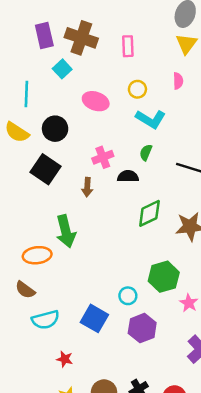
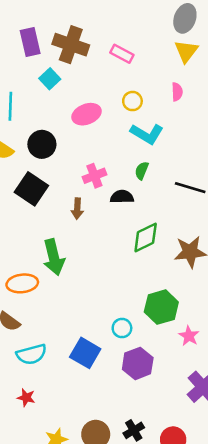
pink rectangle: (128, 46) -> (122, 54), turned -60
pink ellipse: (96, 101) -> (87, 114), turned -40
red star: (65, 359) -> (26, 398), moved

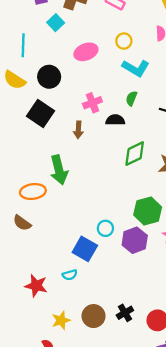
cyan circle: (122, 328) -> (105, 228), moved
cyan semicircle: (31, 354) -> (70, 275), moved, size x0.6
purple hexagon: (138, 363) -> (135, 240), moved
red star: (26, 398) -> (36, 286), size x1.5

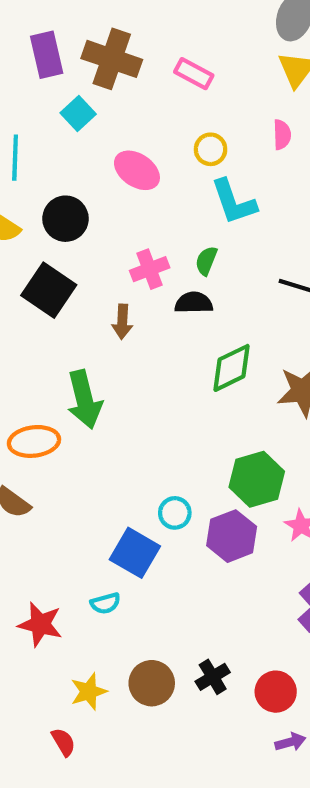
pink ellipse: (86, 52) -> (137, 170), turned 55
cyan L-shape: (136, 68) -> (234, 202), turned 40
green semicircle: (131, 98) -> (206, 261), moved

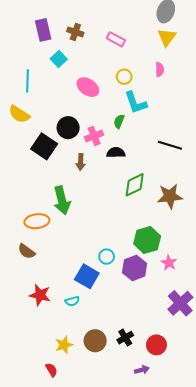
brown cross: (112, 59) -> (75, 32), size x0.6
black circle: (66, 219) -> (68, 128), moved
green semicircle: (206, 261) -> (119, 121), moved
red star: (40, 624) -> (40, 295), moved
purple arrow: (290, 742) -> (142, 370), moved

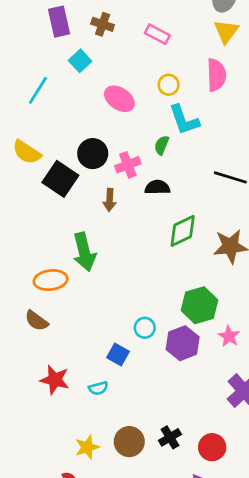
pink semicircle: (160, 69) -> (216, 75), size x1.6
cyan line: (28, 81) -> (38, 90), turned 30
yellow semicircle: (19, 114) -> (27, 152), moved
blue square: (87, 276) -> (118, 354), size x0.7

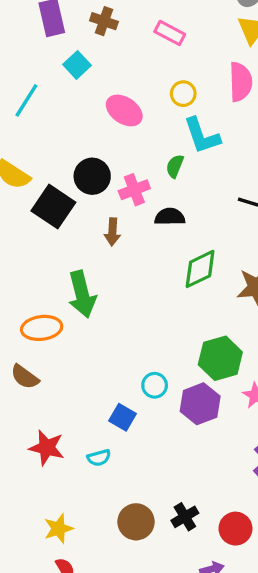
yellow star: (87, 447) -> (58, 529), moved

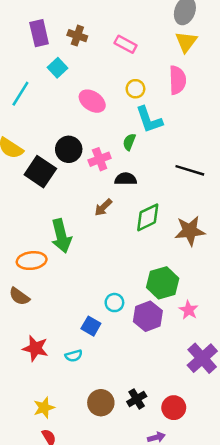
brown arrow: (112, 232) -> (103, 207), moved, turned 42

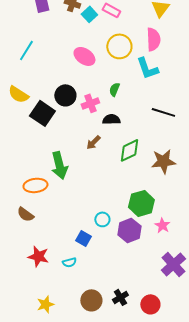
cyan square: (58, 68) -> (89, 14), moved
yellow circle: (135, 89) -> (119, 46), size x1.6
cyan L-shape: (149, 120) -> (147, 68), moved

